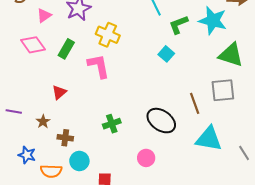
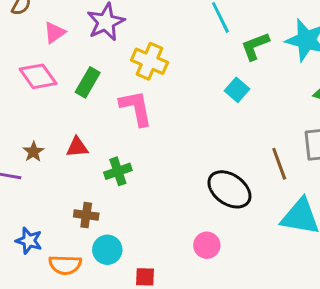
red triangle: (59, 92) -> (77, 147), turned 35
brown star: (43, 122) -> (33, 152), moved
green cross: (112, 124) -> (118, 171), moved

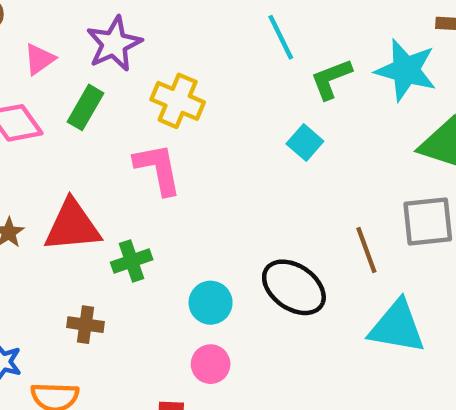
green rectangle: (88, 82) -> (86, 107), moved
red triangle: (77, 147) -> (72, 226), size x1.8
pink circle: (207, 245) -> (211, 364), moved
cyan circle: (107, 250) -> (211, 303), moved

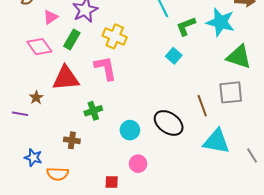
red triangle: (72, 226) -> (66, 78), moved
pink circle: (211, 364) -> (138, 164), moved

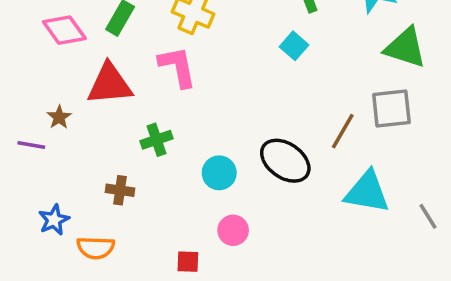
brown line: (202, 106) -> (343, 131), turned 50
blue star: (33, 158) -> (54, 220), turned 30

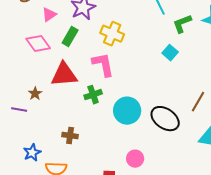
green cross: (157, 140) -> (93, 95), moved
cyan circle: (219, 173) -> (127, 111), moved, size x1.4

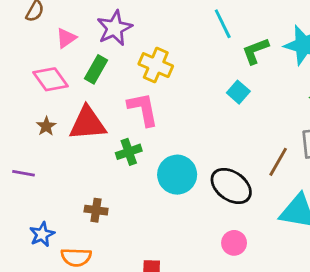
brown star: (35, 94) -> (46, 126), moved
pink circle: (135, 159) -> (234, 243), moved

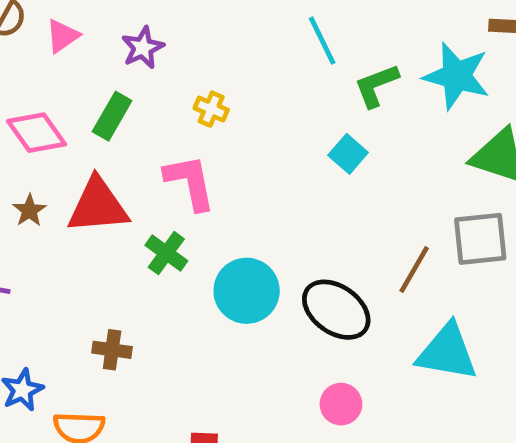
purple star: (115, 28) -> (143, 48), size x0.7
pink triangle: (66, 38) -> (62, 36), moved
yellow cross: (156, 65) -> (211, 109), size x0.6
green cross: (129, 152) -> (166, 253), turned -35

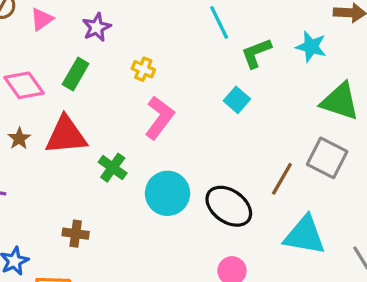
cyan star: (457, 76) -> (311, 47), size x0.7
pink L-shape: (190, 182) -> (159, 118), moved, turned 48
gray square: (480, 239) -> (327, 158), turned 33

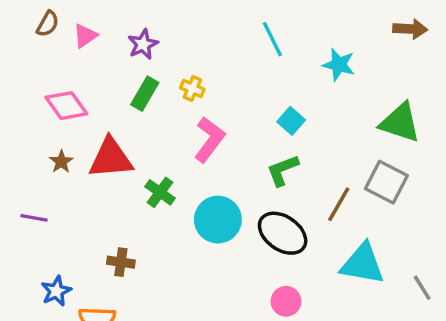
cyan star: (311, 47) -> (339, 65), moved
green L-shape: (256, 53) -> (283, 170), moved
green rectangle: (76, 74) -> (145, 94), moved

